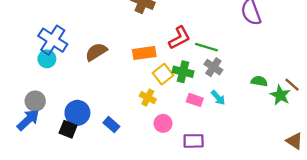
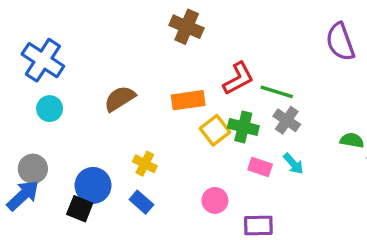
blue cross: (53, 40) -> (43, 60), moved
yellow cross: (148, 98) -> (145, 164), moved

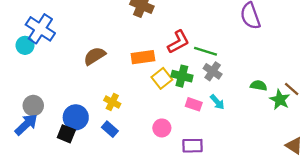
cyan circle: (50, 109) -> (25, 45), moved

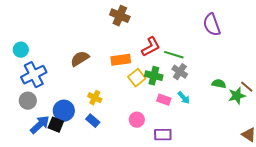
blue cross: (40, 29) -> (34, 75), moved, turned 30
green star: (280, 100) -> (237, 96), turned 30
blue arrow: (26, 124) -> (40, 125), moved

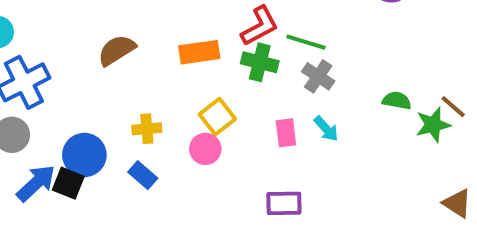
green cross: (154, 76) -> (260, 62), moved
yellow square: (137, 78) -> (217, 117), moved
yellow cross: (95, 98) -> (147, 129), turned -32
pink rectangle: (164, 100) -> (286, 133), turned 64
pink circle: (137, 120) -> (205, 149), moved

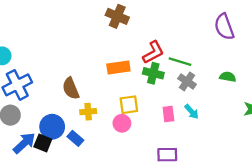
brown semicircle: (117, 50) -> (71, 88), moved, turned -80
green semicircle: (397, 101) -> (228, 77), moved
yellow square: (217, 117) -> (129, 105), turned 30
blue rectangle: (143, 175) -> (75, 138), moved

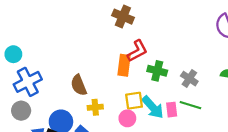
red L-shape: (153, 52) -> (137, 51), moved
green line: (180, 62) -> (190, 105), moved
orange rectangle: (118, 67) -> (124, 65), turned -75
cyan arrow: (192, 112) -> (153, 107), moved, size x1.6

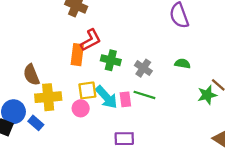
yellow cross: (95, 107) -> (48, 97), size x1.6

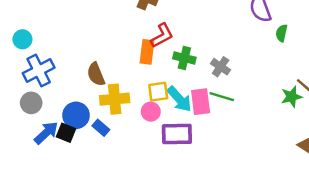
green semicircle: (182, 64) -> (282, 33), moved, turned -88
pink rectangle: (125, 99) -> (201, 102), size x1.5
purple rectangle: (124, 139) -> (177, 134), moved, size x1.4

